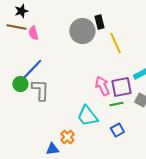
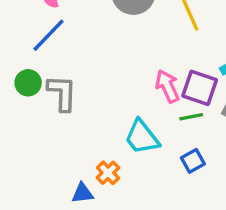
blue line: (32, 69) -> (48, 35), moved
purple square: (121, 87) -> (200, 88), turned 30

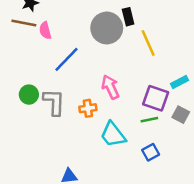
blue line: (48, 35) -> (67, 59), moved
pink arrow: (167, 86) -> (110, 87), moved
orange cross: (108, 173) -> (88, 108), moved, turned 36

